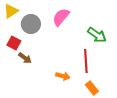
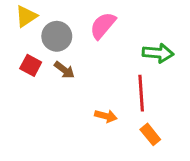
green arrow: (97, 35) -> (158, 53), turned -30
brown arrow: (25, 58) -> (64, 70), moved

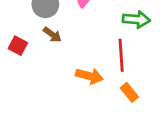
red square: (31, 65) -> (18, 46), moved
orange arrow: (106, 116) -> (89, 76), size x1.4

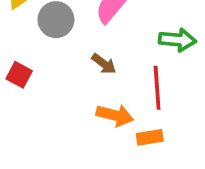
brown arrow: (52, 35) -> (104, 64), moved
orange rectangle: (129, 92) -> (150, 137), moved, turned -60

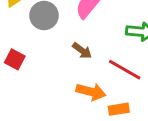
red line: (157, 88) -> (125, 70), turned -56

